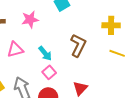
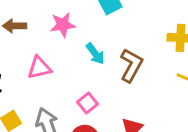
cyan arrow: (45, 53) -> (95, 54), moved

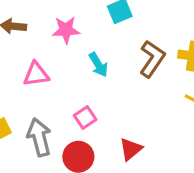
brown L-shape: (131, 65) -> (152, 59), moved

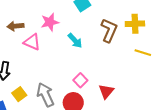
pink triangle: (36, 74) -> (32, 42), moved, turned 42
pink square: (85, 117) -> (80, 80), moved

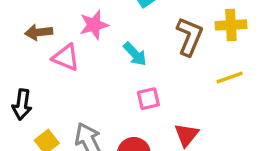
yellow line: (143, 53) -> (230, 77), moved, turned -35
pink square: (80, 80) -> (148, 99), moved, turned 32

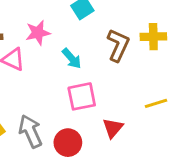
yellow line: (230, 77) -> (156, 103), moved
pink square: (148, 99) -> (82, 96), size x1.5

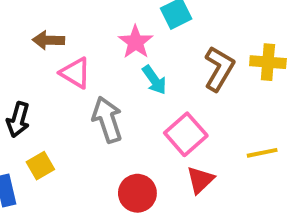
pink star: (38, 33) -> (136, 42), moved, turned -30
pink square: (82, 96) -> (186, 134), moved, turned -36
gray arrow: (30, 131) -> (107, 120), moved

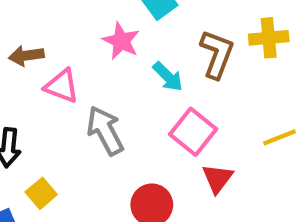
cyan arrow: (154, 80) -> (168, 77), moved

